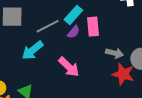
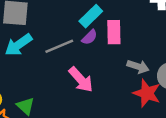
gray line: (48, 26) -> (59, 46), moved
cyan arrow: (33, 50) -> (18, 45), moved

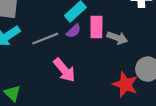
gray arrow: (138, 67) -> (117, 38), moved

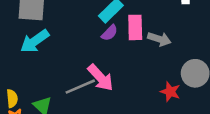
gray line: (45, 39) -> (80, 87), moved
red star: (125, 84) -> (170, 92), size x0.7

